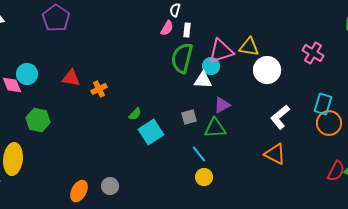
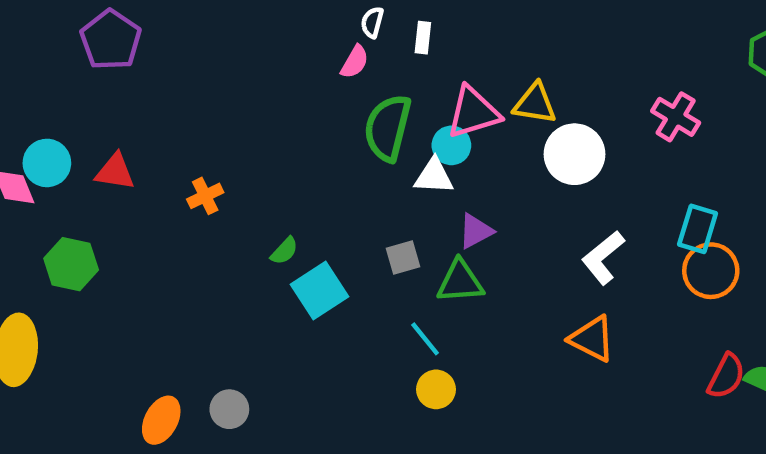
white rectangle: (187, 30) -> (423, 38), moved
red triangle: (71, 78) -> (115, 172), moved

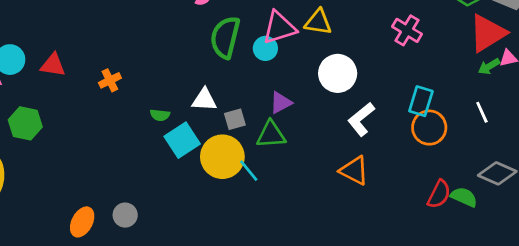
white circle: (574, 154) -> (338, 73), moved
white triangle: (434, 176) -> (204, 100), moved
green semicircle: (284, 251) -> (160, 115), turned 54
yellow circle: (436, 389) -> (222, 157), moved, size x1.8

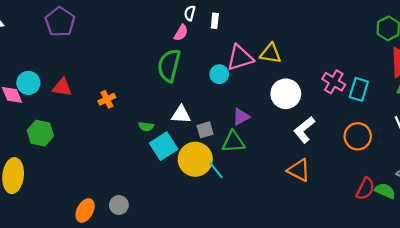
pink cross: (407, 30) -> (334, 82), moved
green semicircle: (225, 37) -> (169, 65), moved
cyan circle: (265, 48) -> (219, 74), moved
cyan rectangle: (421, 101) -> (359, 89), moved

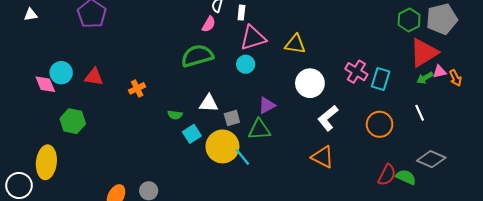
pink triangle: (240, 58) -> (253, 38), moved
green semicircle: (169, 65) -> (197, 56), turned 60
cyan square: (164, 146) -> (192, 134), size x0.7

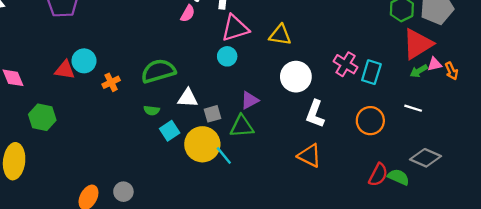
green semicircle: (197, 56) -> (158, 71), moved
cyan circle: (61, 73) -> (84, 61), moved
white line: (420, 113) -> (413, 108), turned -49
white L-shape: (328, 118) -> (315, 114), turned -30

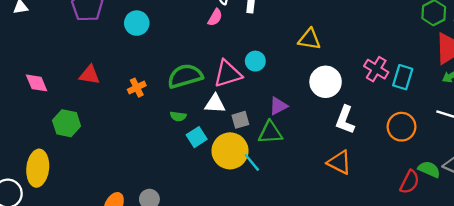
pink triangle: (235, 28) -> (228, 74), moved
cyan circle: (84, 61) -> (137, 23), moved
green semicircle: (398, 177) -> (429, 169), moved

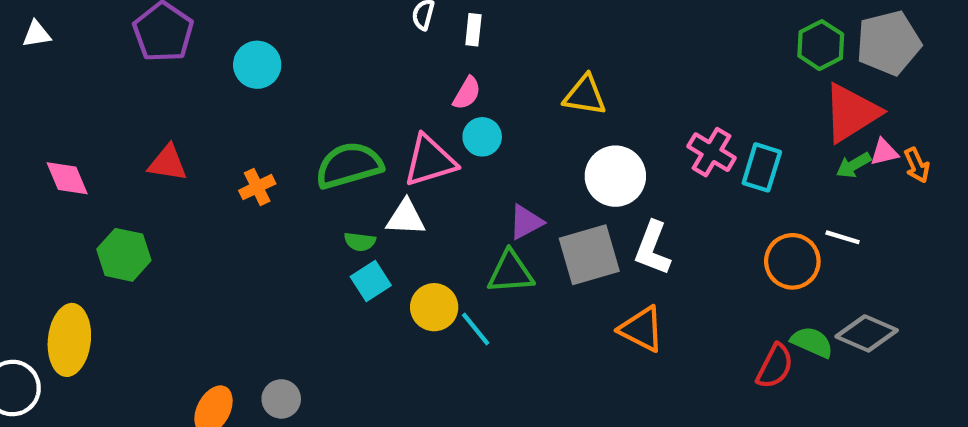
pink semicircle: (215, 17) -> (467, 93), moved
green semicircle: (178, 116) -> (360, 242), moved
gray square: (240, 120) -> (589, 255), moved, size x1.8
orange circle: (402, 127) -> (792, 261), moved
yellow circle: (230, 151) -> (434, 307), size x0.7

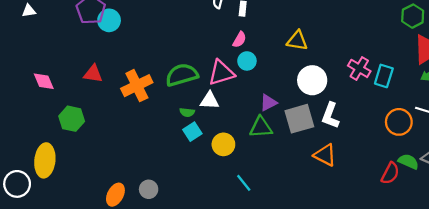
cyan circle: (257, 65) -> (109, 20), moved
orange cross: (257, 187) -> (137, 86), size x1.8
cyan line: (476, 329) -> (244, 183), moved

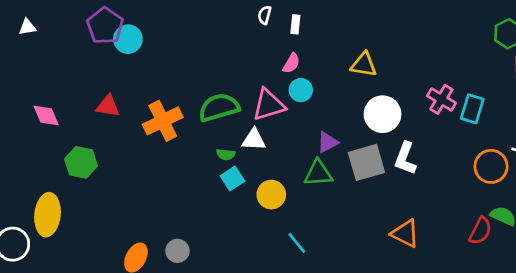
orange triangle: (325, 155) -> (405, 233), moved

